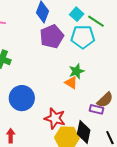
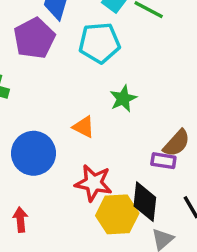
purple pentagon: (52, 36) -> (34, 38), moved
cyan pentagon: (83, 37) -> (99, 43), moved
orange triangle: (71, 83) -> (84, 127), moved

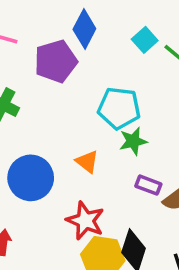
cyan pentagon: (99, 43) -> (119, 108), moved
purple rectangle: (163, 161) -> (148, 185), moved

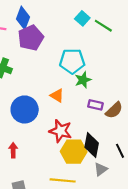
blue diamond: (84, 29) -> (23, 18), moved

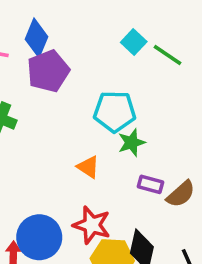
blue circle: (25, 109) -> (39, 237), moved

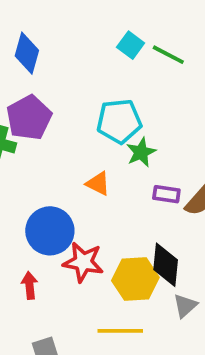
purple pentagon: (48, 71) -> (29, 118), moved
red star: (92, 225) -> (83, 262), moved
blue circle: (39, 237) -> (50, 231), moved

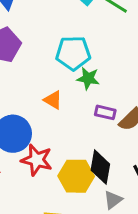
green star: (141, 152) -> (88, 78), turned 30

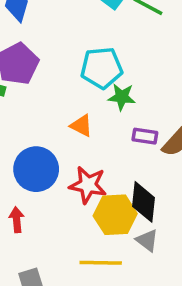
red star: (37, 160) -> (88, 185), moved
gray triangle: (113, 200) -> (147, 240), moved, turned -42

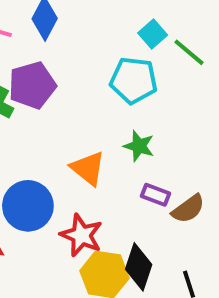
cyan pentagon: (102, 68) -> (134, 80), moved
orange triangle: (81, 126) -> (88, 168), size x1.4

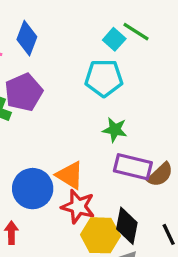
green line: (189, 52) -> (136, 32), moved
orange triangle: (88, 168) -> (70, 175), moved
purple rectangle: (156, 195) -> (133, 167), size x1.6

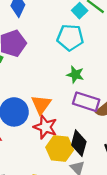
orange triangle: (70, 175) -> (41, 104), turned 30

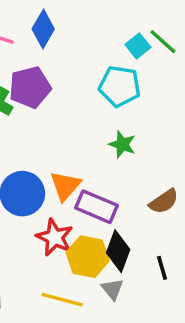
purple rectangle: (86, 102) -> (96, 207), moved
red star: (45, 127) -> (55, 237), moved

